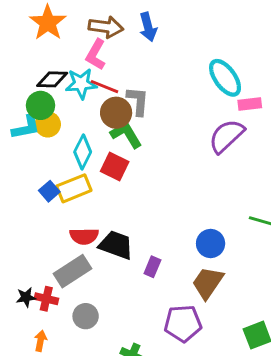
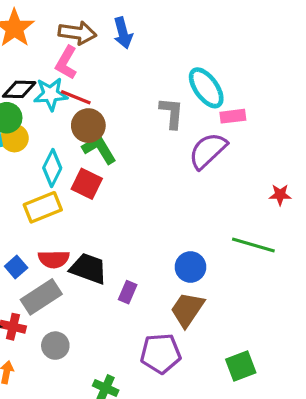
gray L-shape: (138, 101) -> (172, 113), moved
blue square: (49, 191) -> (16, 267), moved

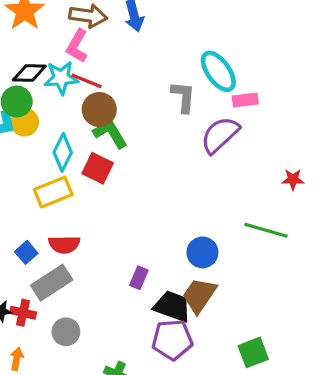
black trapezoid: (88, 269) -> (172, 306), moved

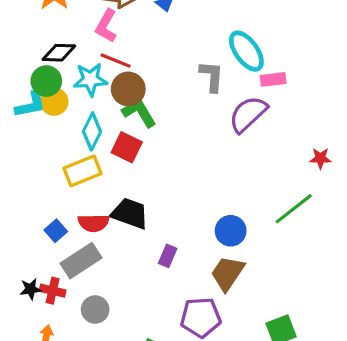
cyan star: (61, 78) -> (90, 79), moved
green line: (266, 230) -> (294, 209), turned -54
black trapezoid: (172, 306) -> (130, 213), moved

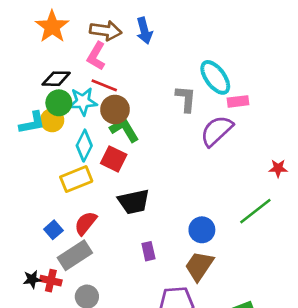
green circle: (46, 81) -> (59, 103), moved
black trapezoid: (130, 213) -> (134, 202), moved, turned 148
red semicircle: (94, 223) -> (86, 223), turned 130
purple rectangle: (168, 256) -> (148, 251), turned -36

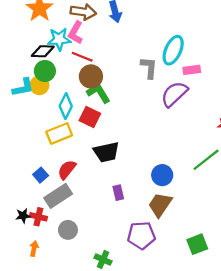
cyan ellipse: (215, 77) -> (173, 50), turned 60
cyan star: (83, 101) -> (59, 39), moved

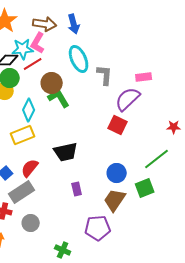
cyan ellipse: (173, 50) -> (79, 59), moved, turned -48
red line: (82, 57) -> (33, 64), moved, turned -54
red square: (90, 117) -> (118, 125), moved
green square: (197, 244) -> (145, 188), moved

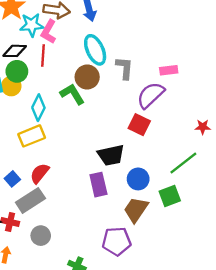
cyan star: (23, 49) -> (32, 25), moved
red line: (33, 64) -> (43, 55), turned -54
brown circle: (52, 83) -> (87, 77), moved
black trapezoid: (66, 152) -> (111, 155), moved
purple rectangle: (77, 189) -> (98, 185), moved, size x1.5

